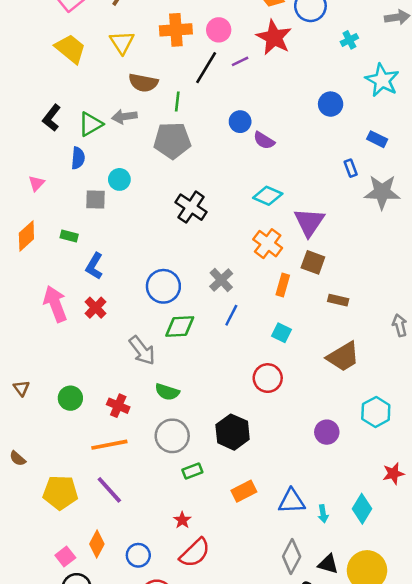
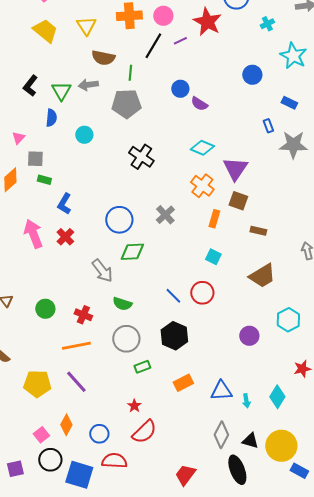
green triangle: (90, 124) -> (61, 91), turned -30
gray square: (96, 200) -> (35, 159), moved
blue line: (231, 315) -> (173, 296), moved, turned -72

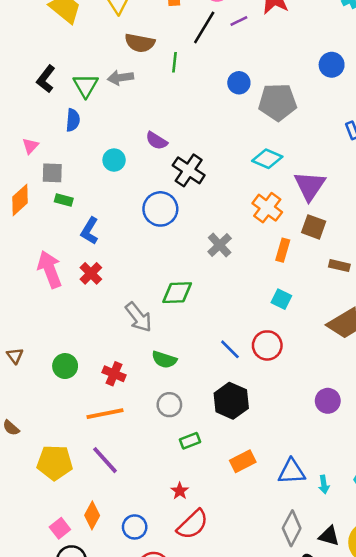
gray pentagon: (126, 104) -> (278, 102), moved
purple semicircle: (199, 104) -> (157, 141), moved
cyan circle: (84, 135) -> (114, 160), moved
blue circle: (119, 220) -> (160, 209), moved
gray circle: (126, 339) -> (169, 405), size x0.7

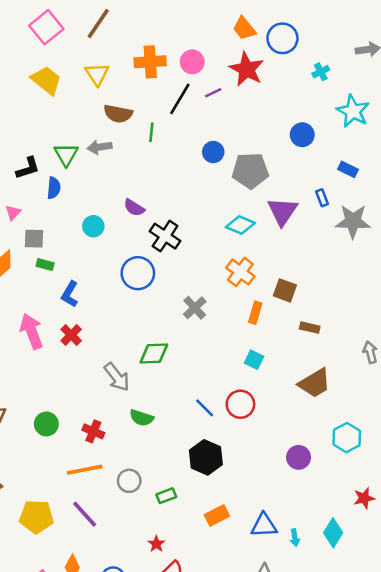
black L-shape: (46, 79) -> (28, 168), moved, turned -145
purple triangle: (310, 186) -> (282, 211), moved
gray circle: (169, 405) -> (129, 481), moved

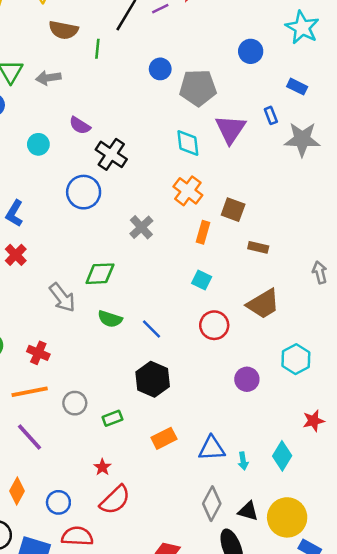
gray arrow: (100, 147) -> (48, 78), moved
cyan diamond: (240, 225) -> (188, 143), turned 60
red circle: (240, 404) -> (214, 325), moved
green semicircle: (142, 418) -> (110, 319), moved

